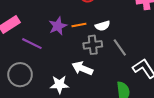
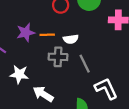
white arrow: (82, 68) -> (43, 94), moved
white star: (59, 85) -> (19, 74), moved

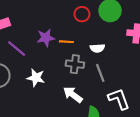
white semicircle: (71, 39) -> (97, 48), moved
white arrow: (43, 94) -> (73, 95), moved

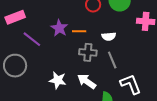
purple star: (46, 38) -> (59, 28), turned -30
white star: (36, 78) -> (58, 80), moved

